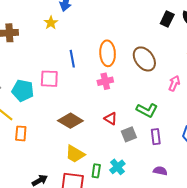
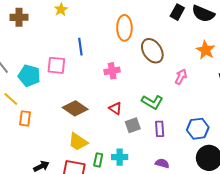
orange ellipse: (108, 53) -> (124, 28), moved
cyan cross: (117, 167) -> (120, 157), turned 35

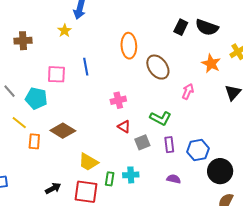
pink square: (56, 65) -> (56, 74), moved
pink cross: (112, 71) -> (118, 100), moved
brown diamond: (75, 108) -> (63, 131), moved
blue hexagon: (198, 129) -> (198, 150), moved

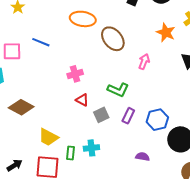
orange ellipse: (129, 46) -> (83, 19), turned -75
blue line: (86, 67) -> (41, 42), turned -54
purple rectangle: (169, 145) -> (128, 116), turned 35
purple semicircle: (174, 179) -> (142, 157), moved

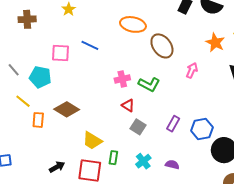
green L-shape: (118, 90) -> (149, 84), moved
gray square: (101, 115) -> (138, 127), moved, turned -35
cyan cross: (91, 148) -> (143, 161), moved, turned -35
purple semicircle: (142, 157) -> (172, 165), moved

